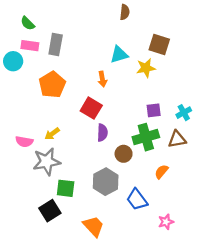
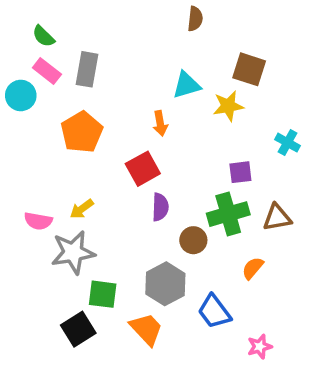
pink rectangle: (30, 46) -> (47, 71), turned 30
red square: (91, 108) -> (143, 169), turned 30
cyan cross: (184, 113) -> (288, 143), moved, turned -32
orange trapezoid: (93, 226) -> (146, 329), moved

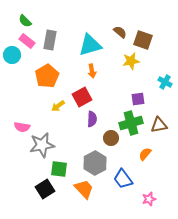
brown semicircle: (195, 19) -> (120, 32), moved, turned -56
cyan triangle: (186, 85) -> (90, 45), moved, size x1.4
yellow arrow: (82, 209) -> (58, 106), moved

